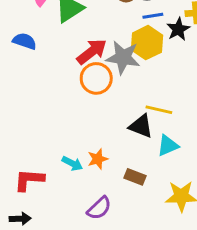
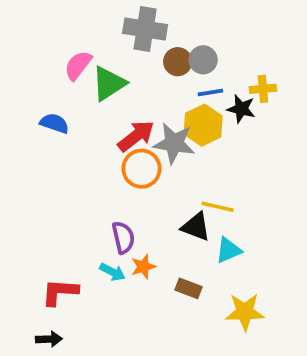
black star: (178, 29) -> (241, 109), turned -30
purple semicircle: (99, 208) -> (123, 238), moved, turned -60

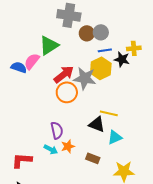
pink semicircle: (78, 65) -> (32, 61), moved

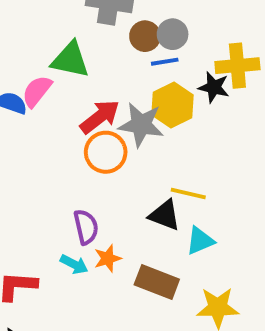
green triangle: (49, 45) -> (70, 60), turned 45
yellow cross: (134, 48) -> (237, 66), size x1.5
blue line: (105, 50) -> (165, 62), moved
brown rectangle: (93, 158) -> (157, 282), size x1.5

